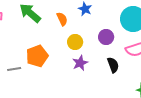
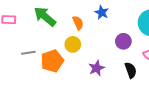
yellow circle: (75, 42) -> (73, 44), moved
gray line: (14, 69) -> (28, 53), moved

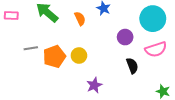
yellow circle: (73, 44) -> (79, 56), moved
purple star: (97, 68) -> (94, 85), moved

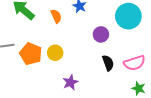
pink semicircle: (156, 49) -> (134, 63), moved
orange pentagon: (54, 57) -> (31, 54), turned -30

